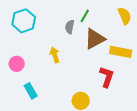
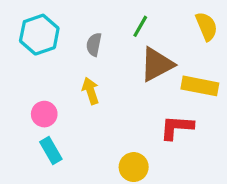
gray semicircle: (70, 27) -> (94, 45), moved
pink circle: (17, 64) -> (44, 114), moved
red L-shape: (107, 77) -> (177, 127), turned -105

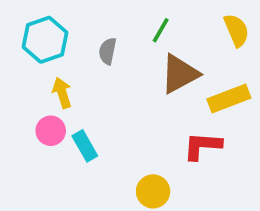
yellow rectangle: (200, 86) -> (229, 99), turned -32
yellow arrow: (91, 91) -> (62, 93), moved
cyan rectangle: (51, 150) -> (85, 146), moved

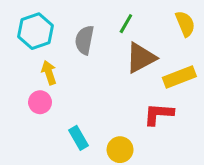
gray semicircle: (108, 51) -> (84, 40), size x1.4
cyan rectangle: (85, 146) -> (79, 138), moved

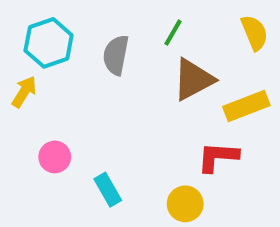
yellow arrow: (49, 73) -> (24, 92), moved, turned 50
pink circle: (40, 102) -> (55, 157), moved
yellow circle: (120, 150) -> (185, 204), moved

